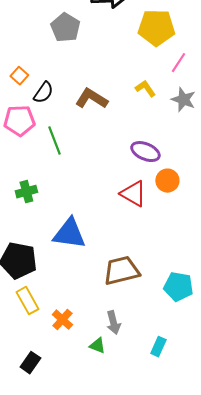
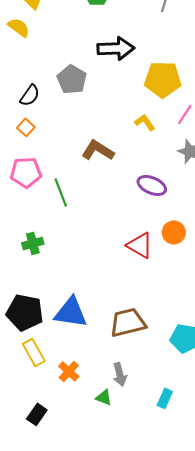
yellow L-shape: (145, 89) -> (145, 122), moved
black semicircle: (43, 93) -> (30, 95), moved
purple ellipse: (145, 152) -> (152, 185), moved
blue triangle: (69, 234) -> (71, 312), moved

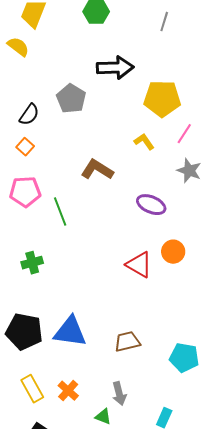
brown trapezoid: (128, 322) -> (127, 342), size x0.7
yellow rectangle: (34, 352) -> (32, 389), moved

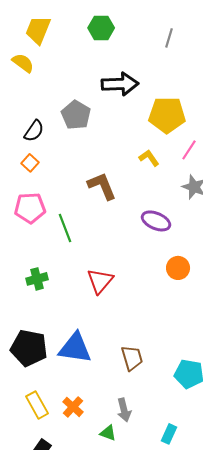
brown L-shape: (97, 170) -> (102, 186), turned 36
red triangle: (139, 265) -> (100, 281), moved, turned 40
brown trapezoid: (127, 342) -> (132, 358), turned 88

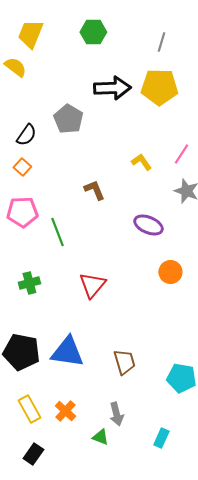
yellow pentagon: (167, 115) -> (159, 87), moved
brown L-shape: (102, 186) -> (94, 190), size x0.7

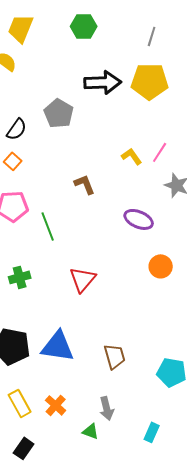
pink line: (181, 154) -> (160, 152), moved

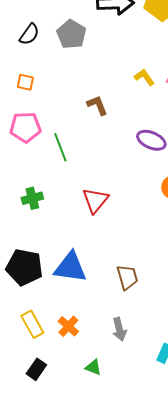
black semicircle: (17, 129) -> (29, 34), moved
orange square: (13, 161) -> (25, 82), turned -30
green triangle: (91, 431) -> (93, 367), moved

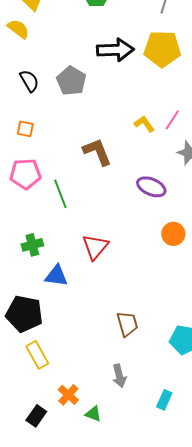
black semicircle: (29, 34) -> (29, 81), turned -65
brown L-shape: (97, 105) -> (97, 152), size x1.4
blue triangle: (70, 267) -> (56, 276), moved, size x0.7
yellow rectangle: (32, 324) -> (37, 355), moved
orange cross: (68, 326) -> (68, 395), moved

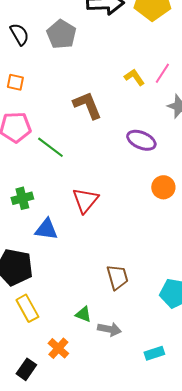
green line: (60, 194) -> (50, 147), turned -32
gray arrow: (119, 376) -> (109, 329), turned -65
cyan rectangle: (164, 400) -> (154, 353), turned 48
green triangle: (93, 414) -> (83, 314), moved

